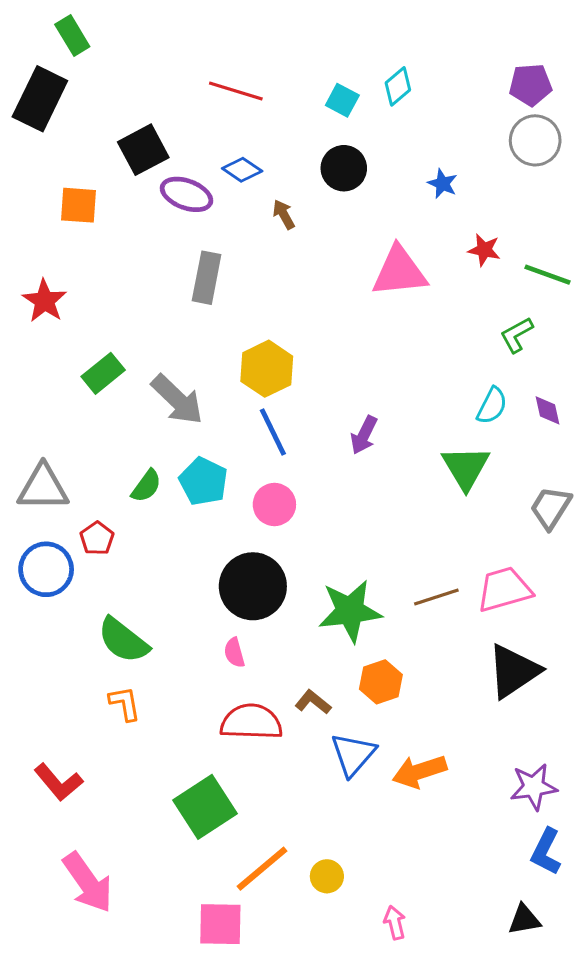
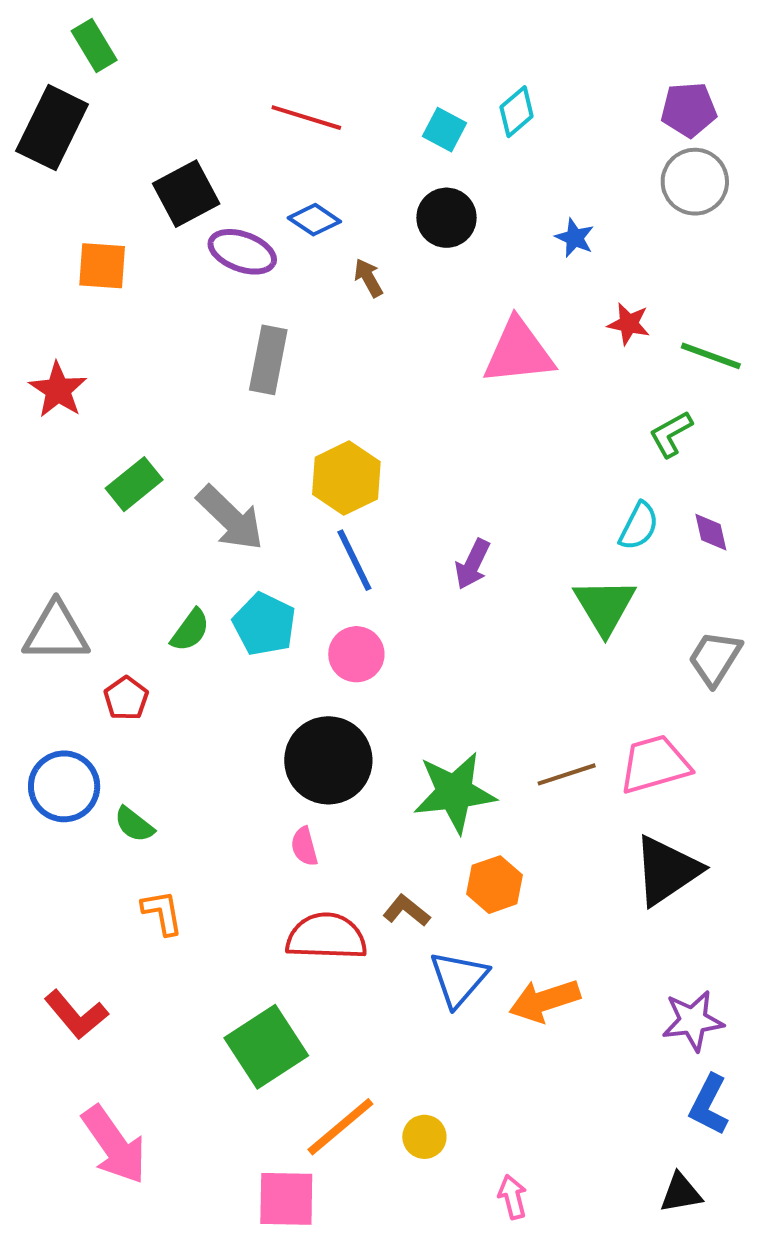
blue circle: (46, 569) -> (64, 786), moved
green semicircle: (123, 640) -> (134, 824), moved, size x0.6

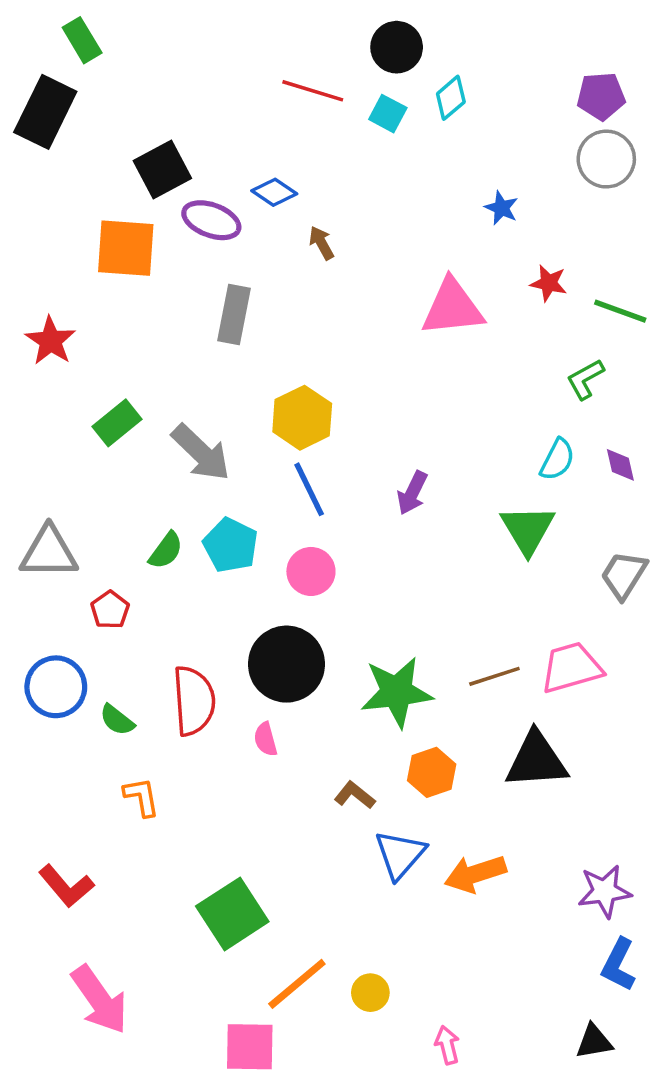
red line: (306, 118) -> (313, 91), moved
black circle: (446, 218) -> (397, 47), moved
orange square: (102, 266) -> (126, 248), moved, size x1.4
black triangle: (667, 870) -> (536, 760), moved, turned 30
red semicircle: (326, 937) -> (194, 701), moved, turned 84

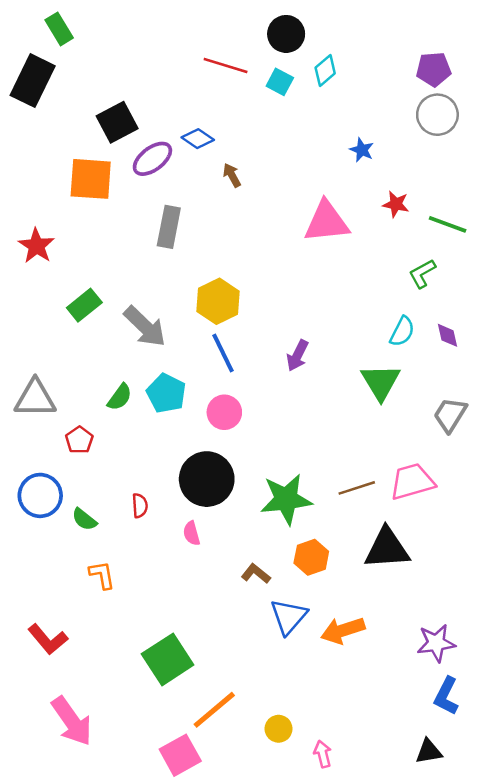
purple ellipse: (211, 220) -> (152, 159), turned -57
red semicircle: (194, 701) -> (140, 506), size x0.5
yellow circle: (370, 993) -> (279, 729), moved
pink square: (250, 1047) -> (180, 755), turned -30

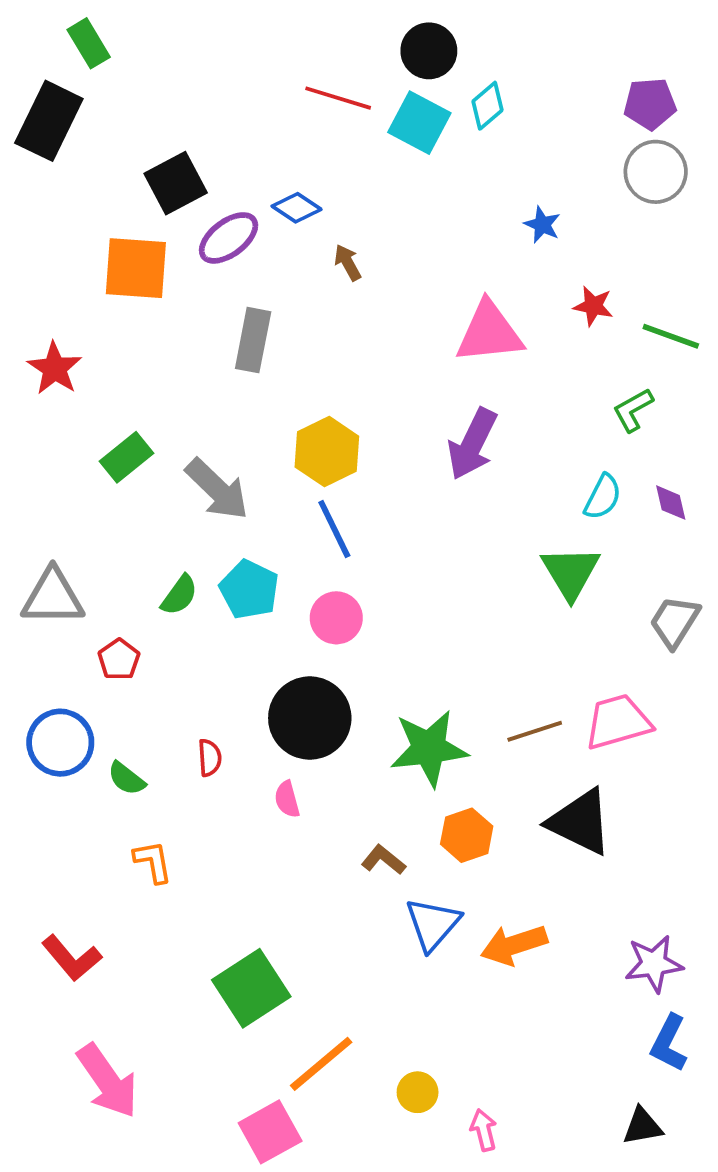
cyan square: (280, 82) -> (419, 123), size x1.5
purple arrow: (297, 356) -> (472, 444), moved, size x1.5
black triangle: (387, 548) -> (580, 822), turned 30

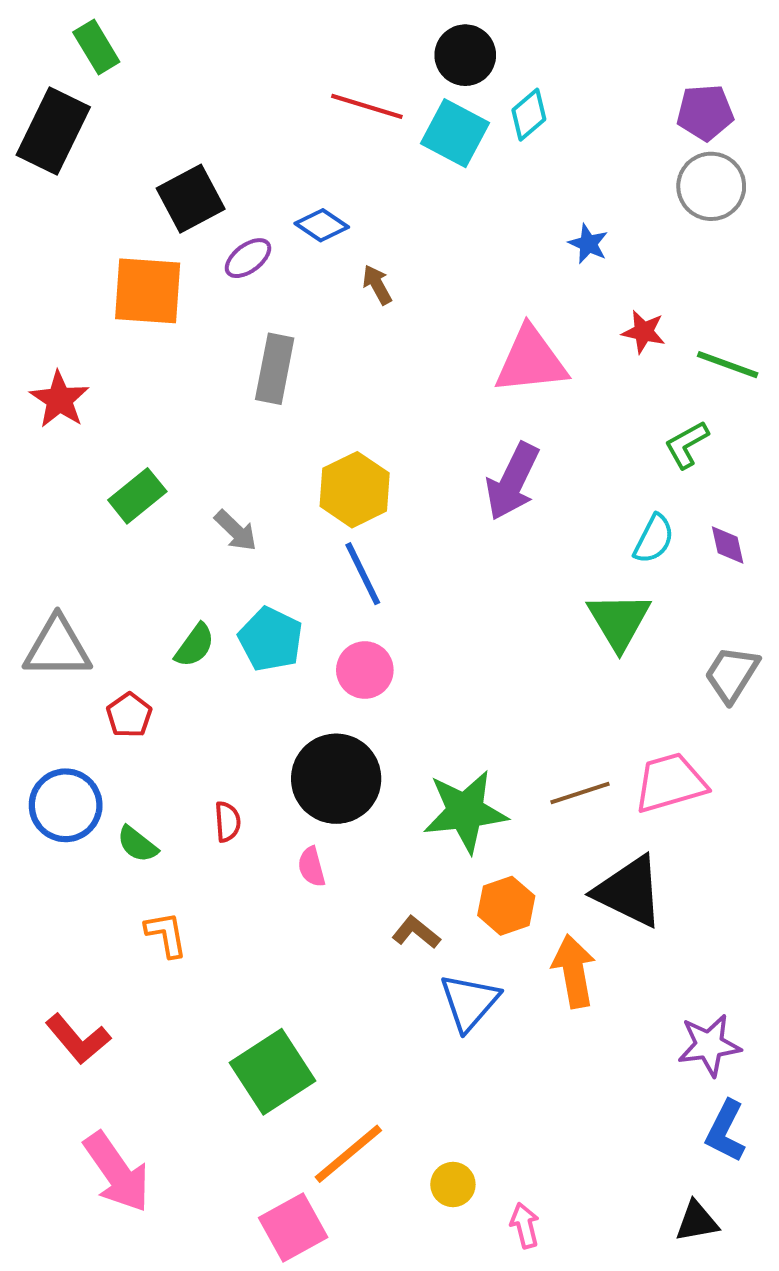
purple ellipse: (229, 238) -> (248, 258), size x0.7
gray arrow: (217, 489) -> (236, 531), size x0.6
orange arrow: (514, 945) -> (574, 971), moved, turned 98

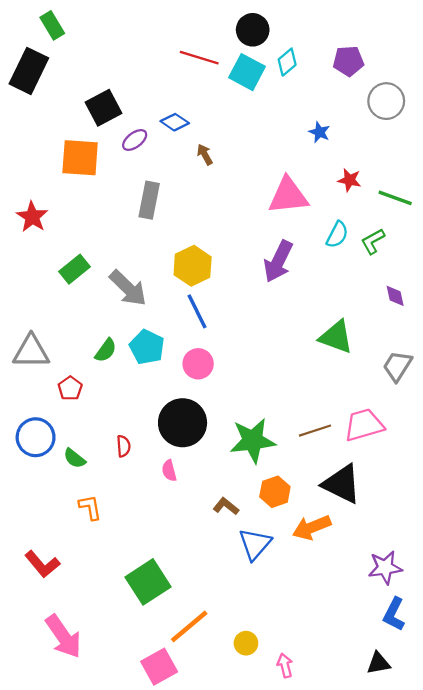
purple pentagon: (705, 113) -> (348, 61), moved
gray arrow: (236, 531) -> (128, 288), size x1.6
cyan semicircle: (654, 539) -> (337, 235), moved
green triangle: (619, 621) -> (336, 337), turned -39
orange arrow: (574, 971) -> (312, 527), turned -102

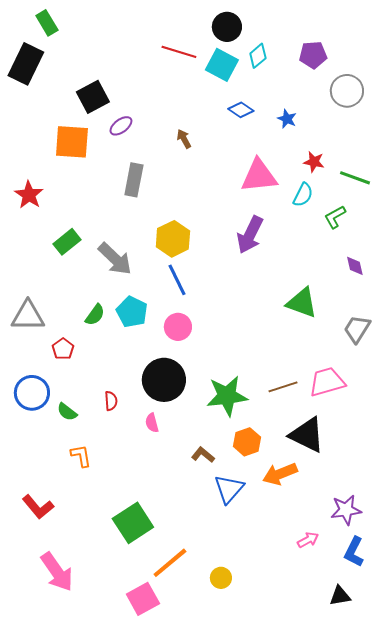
blue diamond: (175, 122) -> (241, 110), moved
cyan semicircle: (337, 235) -> (303, 195), moved
pink arrow: (285, 665) -> (308, 540), moved, turned 75

